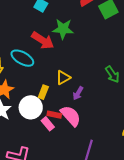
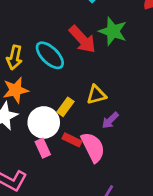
pink rectangle: (48, 124) -> (43, 148), moved

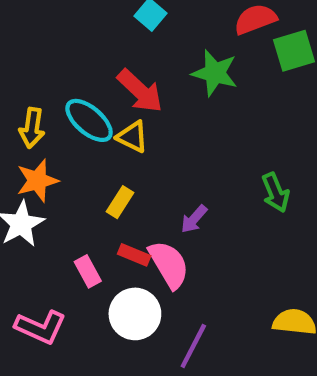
green star: (113, 31) -> (215, 73), moved
yellow triangle: (96, 95) -> (132, 137), moved, turned 45
white circle: (44, 122) -> (135, 314), moved

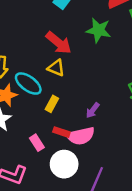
cyan ellipse: (89, 120) -> (28, 84), moved
pink semicircle: (169, 264) -> (81, 136), turned 112

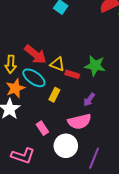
green star: (99, 30) -> (95, 66), moved
red arrow: (59, 43) -> (35, 54), moved
red rectangle: (61, 132) -> (72, 74), moved

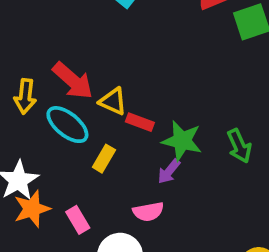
green star: (95, 66) -> (182, 141), moved
orange star: (15, 88) -> (32, 209), moved
pink semicircle: (79, 122) -> (148, 212), size x0.7

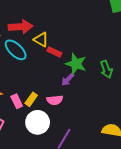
red arrow: (73, 81) -> (20, 27), turned -50
yellow rectangle: (104, 159) -> (31, 99), moved

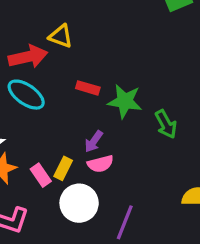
yellow triangle: (41, 40) -> (61, 36), moved
green arrow: (106, 69) -> (166, 124), moved
purple arrow: (68, 80) -> (94, 141), moved

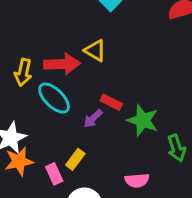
purple arrow: (94, 141) -> (93, 119), moved
pink semicircle: (100, 164) -> (137, 180), moved
yellow rectangle: (63, 168) -> (75, 159), moved

